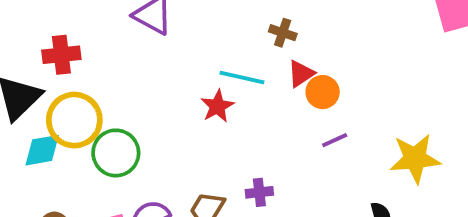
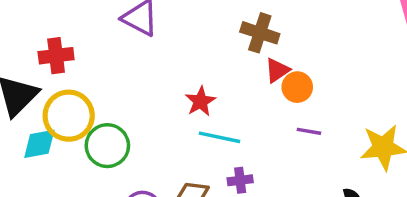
brown cross: (283, 33) -> (260, 33), size x1.5
cyan line: (242, 77) -> (220, 137), moved
purple line: (335, 140) -> (309, 131), turned 35

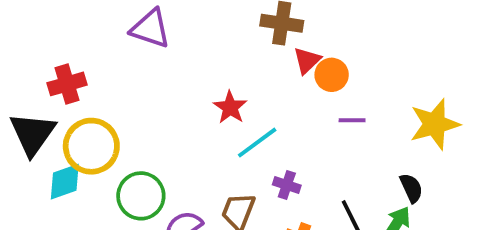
cyan line: (220, 137) -> (257, 143), turned -39
green circle: (107, 146) -> (141, 196), moved
purple cross: (240, 180) -> (287, 185), turned 35

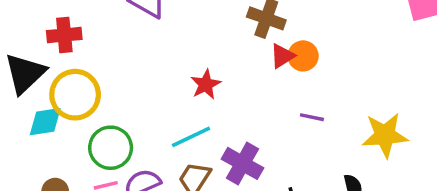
orange circle: (332, 75) -> (303, 56), moved
cyan line: (257, 143) -> (191, 137), moved
purple cross: (287, 185) -> (243, 163), size x1.6

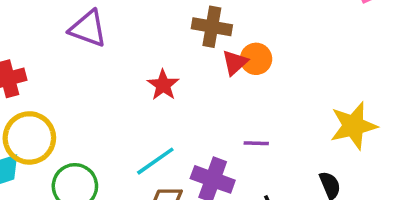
red star: (206, 84) -> (163, 85), moved
purple line: (312, 117) -> (256, 143), moved

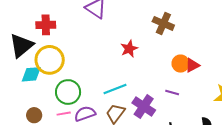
orange circle: (256, 59) -> (181, 64), moved
red triangle: (235, 63) -> (192, 65), moved

